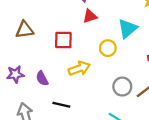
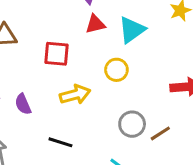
cyan triangle: (127, 29) -> (132, 30), moved
black line: (61, 105) -> (60, 142), moved

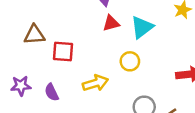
red square: (56, 54) -> (63, 52), moved

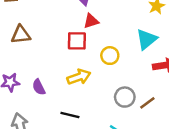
cyan triangle: (142, 27) -> (147, 39), moved
red square: (63, 52) -> (77, 41), moved

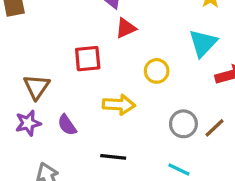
brown triangle: (21, 35) -> (37, 87), moved, turned -42
red square: (77, 41) -> (88, 59), moved
yellow arrow: (79, 77) -> (119, 105), turned 30

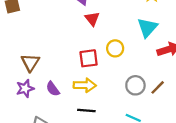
red triangle: (126, 28) -> (92, 19), turned -42
red square: (88, 59) -> (89, 58), moved
yellow arrow: (119, 105) -> (85, 85), moved

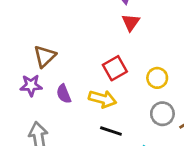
yellow circle: (115, 48) -> (157, 78), moved
red square: (89, 58) -> (115, 68), turned -36
black line: (86, 110) -> (111, 131), moved

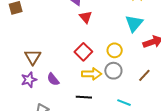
yellow arrow: (102, 99) -> (92, 74), moved
gray circle: (162, 114) -> (113, 71), moved
black line: (111, 131) -> (84, 97), moved

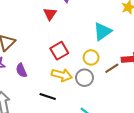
red triangle: (86, 17) -> (50, 14), moved
cyan triangle: (134, 23) -> (102, 32), moved
brown line: (144, 75) -> (112, 68), moved

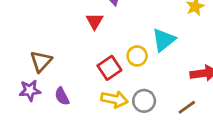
yellow circle: (91, 57) -> (137, 56), moved
brown line: (112, 68) -> (187, 107), moved

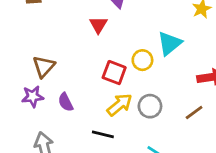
red square: (109, 68) -> (114, 73), turned -35
yellow arrow: (114, 99) -> (120, 105), turned -50

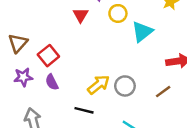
yellow circle: (142, 60) -> (118, 13), moved
brown triangle: (44, 67) -> (18, 43), moved
red square: (114, 73) -> (48, 56), moved, turned 30

